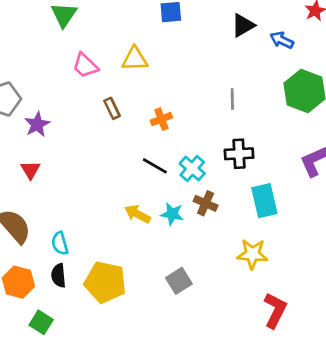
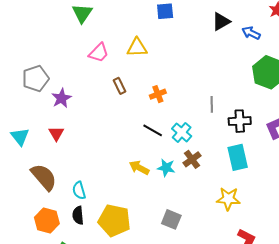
pink trapezoid: (85, 66) -> (99, 53), turned -90
gray line: (232, 99) -> (212, 104), moved
black cross: (239, 154) -> (240, 121), moved
brown cross: (206, 203) -> (192, 159), turned 30
gray square: (179, 281) -> (171, 219), turned -36

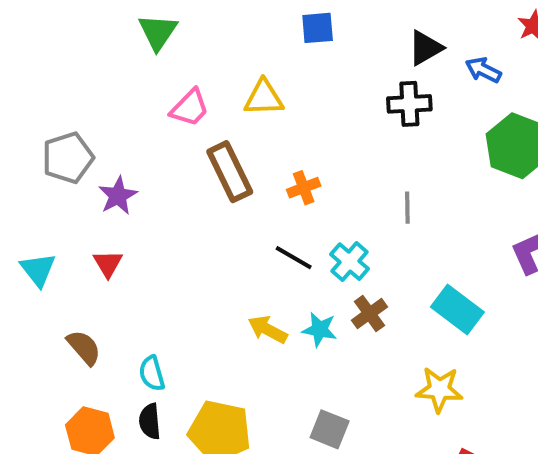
brown rectangle: (119, 86) -> (230, 172), size x1.8
black cross: (240, 121) -> (409, 104), moved
cyan rectangle: (238, 157) -> (457, 310), turned -40
brown semicircle: (44, 177) -> (84, 347), size x0.7

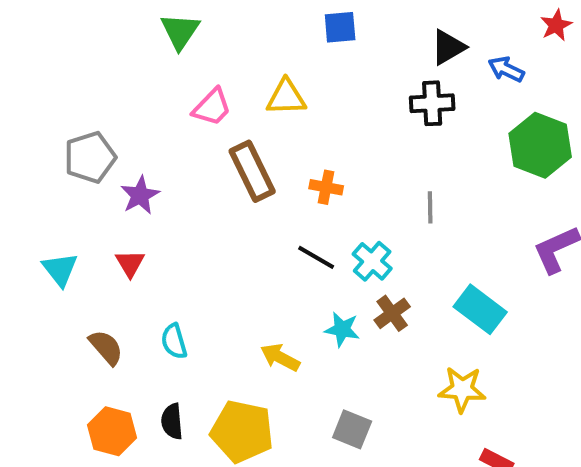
orange cross: (304, 188) -> (326, 187), turned 32
yellow arrow: (268, 329) -> (280, 357), moved
cyan semicircle: (152, 373) -> (174, 341), moved

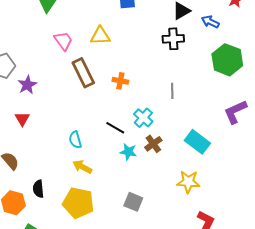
pink trapezoid: (212, 107) -> (63, 41), turned -80
black line: (316, 257) -> (115, 128), moved
cyan semicircle: (174, 341) -> (75, 140), moved
yellow arrow: (280, 357) -> (82, 167), moved
black semicircle: (172, 421) -> (38, 189), moved

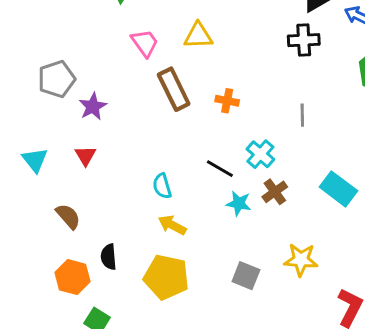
yellow star: (188, 182) -> (301, 260), moved

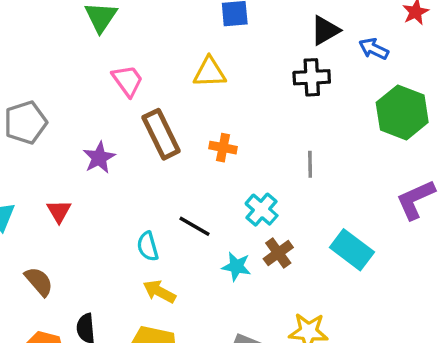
yellow triangle: (198, 36) -> (210, 72), moved
purple star: (93, 107) -> (99, 158), moved
black line: (220, 169) -> (195, 226), moved

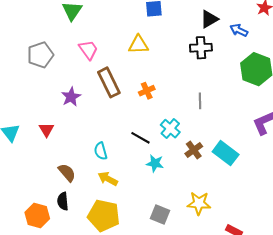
gray pentagon: (25, 122) -> (40, 55), moved
orange cross: (223, 148) -> (147, 91), turned -35
black line: (195, 226) -> (141, 138), moved
brown cross: (278, 253) -> (194, 150), moved
brown semicircle: (39, 282) -> (67, 173), moved

